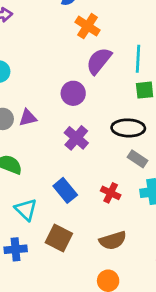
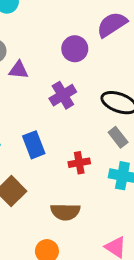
purple triangle: (28, 118) -> (19, 70), moved
red cross: (111, 193) -> (79, 163), turned 36

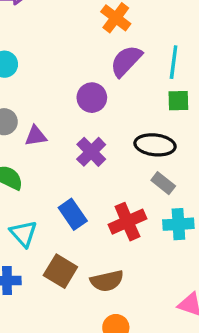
red cross: (79, 163) -> (127, 222), size x1.5
brown semicircle: (65, 212) -> (107, 281), moved

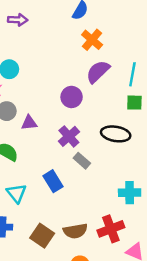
gray rectangle: (163, 183) -> (82, 161), moved
red cross: (127, 222) -> (111, 229), moved
brown square: (60, 271) -> (42, 236), moved

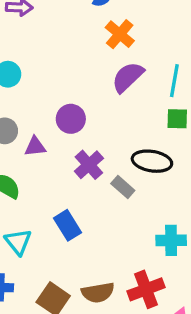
purple circle: (72, 97) -> (71, 119), moved
gray rectangle: (82, 161) -> (123, 187), moved

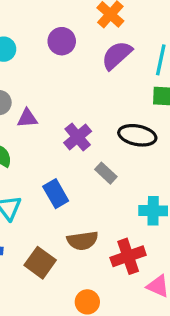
purple circle: (71, 119) -> (62, 41), moved
gray rectangle: (123, 187) -> (106, 173), moved
brown semicircle: (98, 293) -> (82, 241), moved

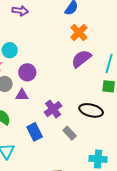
purple circle: (62, 41) -> (27, 72), moved
blue rectangle: (56, 194) -> (35, 132), moved

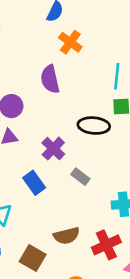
purple semicircle: (81, 59) -> (50, 79), moved, turned -55
black ellipse: (91, 110) -> (94, 126), moved

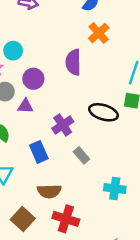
brown semicircle: (66, 236) -> (49, 191), moved
red cross: (106, 245) -> (66, 219), moved, turned 30

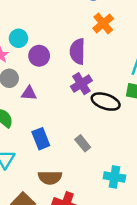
purple circle: (33, 79) -> (39, 56), moved
purple cross: (63, 125) -> (81, 84), moved

